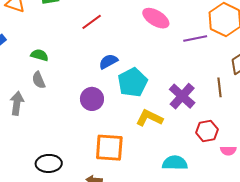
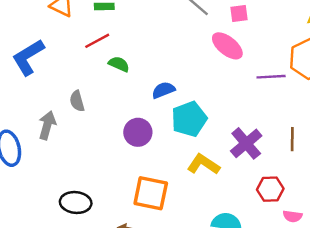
red line: (92, 22) -> (97, 41), moved
green semicircle: (39, 55) -> (119, 64), moved

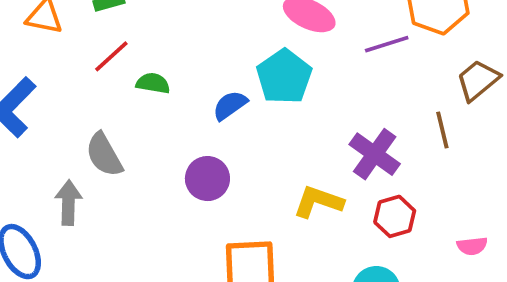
gray semicircle: (77, 101) -> (104, 155), size x1.4
cyan pentagon: (189, 119) -> (284, 77), moved
red hexagon: (270, 189) -> (395, 216), moved

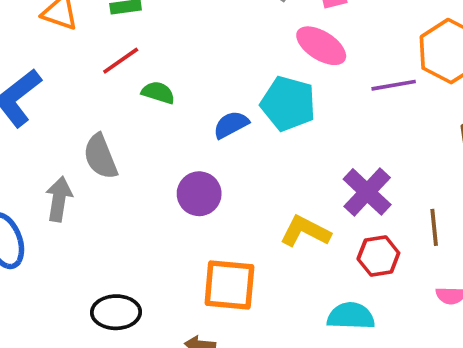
cyan pentagon: (284, 77) -> (288, 104), turned -30
brown line: (442, 130) -> (434, 227), moved

